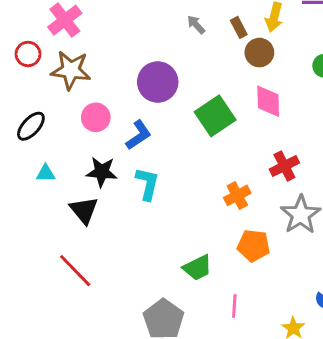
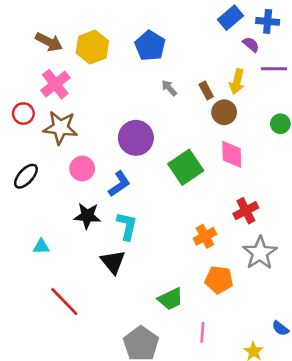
cyan triangle: (46, 173) -> (41, 247), moved
black triangle: (84, 210) -> (113, 262), moved

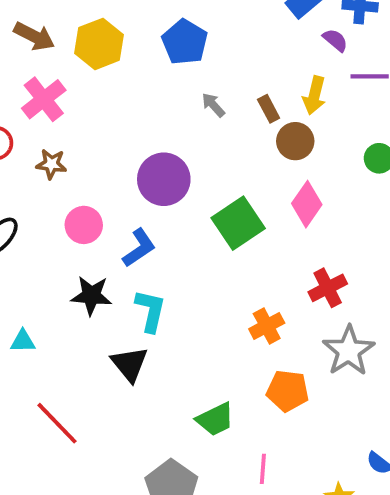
brown star: (60, 128) -> (51, 164), size x0.6
pink diamond: (232, 154) -> (307, 204), turned 36

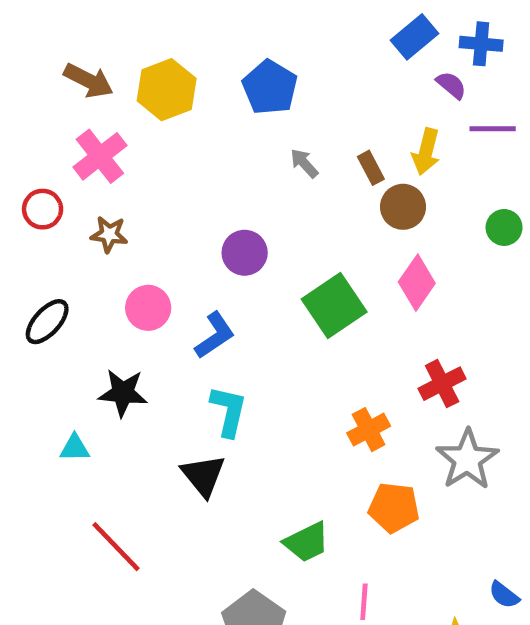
purple circle: (164, 179) -> (245, 253), size x0.7
black star: (91, 295) -> (123, 393), moved

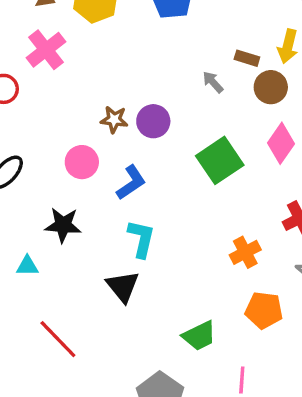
gray arrow: (304, 163) -> (213, 82), moved
brown rectangle: (371, 168) -> (247, 58), turned -45
brown star: (109, 234) -> (114, 120), moved

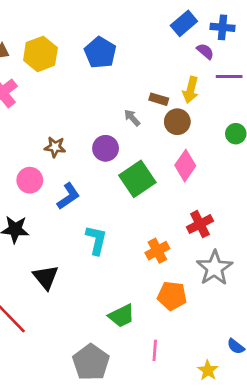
purple circle: (153, 121) -> (106, 148), moved
cyan L-shape: (141, 239) -> (96, 240), moved
black triangle: (123, 286) -> (46, 277), moved

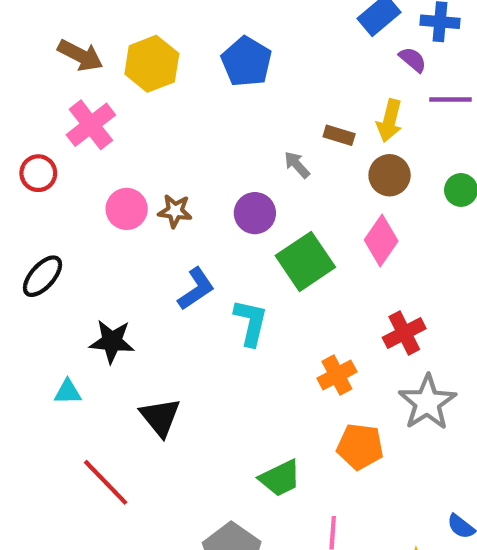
brown circle: (177, 122) -> (390, 175), moved
pink circle: (30, 180) -> (127, 209), moved
cyan L-shape: (96, 240) -> (251, 322), moved

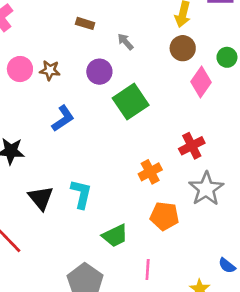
brown rectangle: (339, 135) -> (85, 23), moved
pink diamond: (381, 240) -> (201, 82), moved
cyan L-shape: (251, 322) -> (81, 194), moved

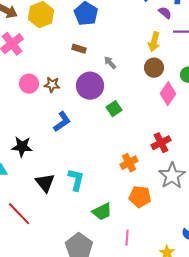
purple circle: (99, 72) -> (90, 86), size x1.4
green square: (131, 102) -> (114, 109), size x0.6

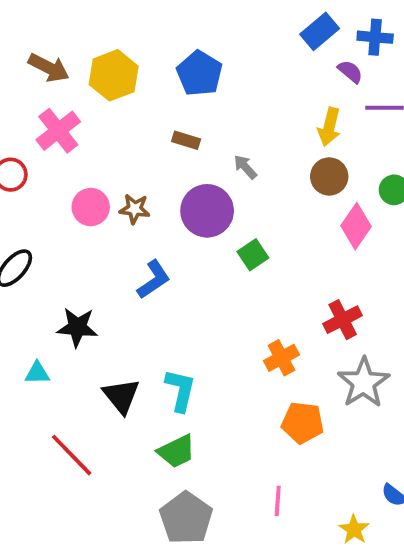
green trapezoid: (102, 212) -> (177, 451), moved

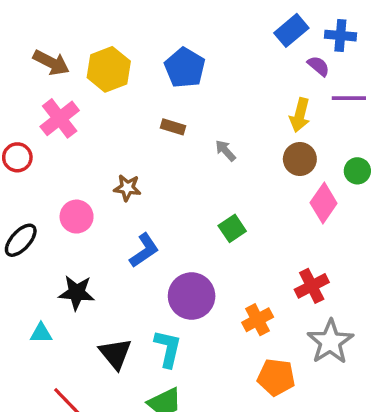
pink circle: (91, 207) -> (77, 217), moved
purple circle: (207, 211) -> (192, 296), moved

